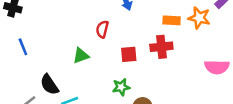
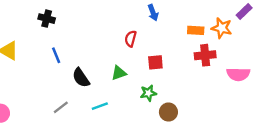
red cross: (161, 47) -> (205, 55), moved
green triangle: (81, 56) -> (119, 73), moved
black semicircle: (49, 85) -> (81, 78), moved

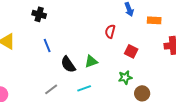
orange rectangle: (196, 30) -> (154, 20), moved
red square: (155, 62) -> (131, 51), turned 32
green triangle: (119, 73) -> (91, 61), moved

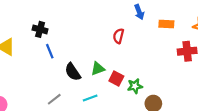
black cross: (39, 14) -> (40, 29), moved
red square: (131, 51) -> (116, 78), moved

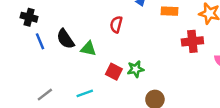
green triangle: (98, 69) -> (88, 49), moved, turned 32
black semicircle: (73, 72) -> (65, 39), moved
green star: (135, 86) -> (136, 69), moved

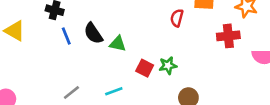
red semicircle: (116, 24) -> (177, 18), moved

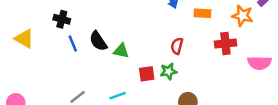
red semicircle: (177, 18) -> (177, 46), moved
red square: (145, 68) -> (147, 74), turned -35

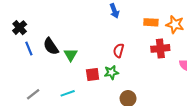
orange rectangle: (202, 13) -> (151, 22), moved
black cross: (62, 19) -> (20, 28), turned 32
green triangle: (121, 51) -> (71, 55), turned 48

